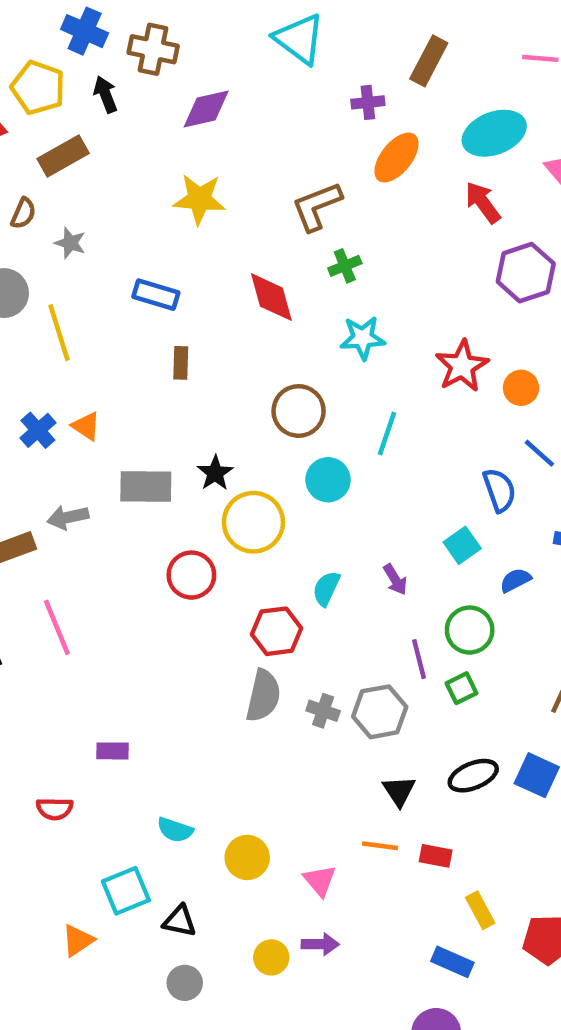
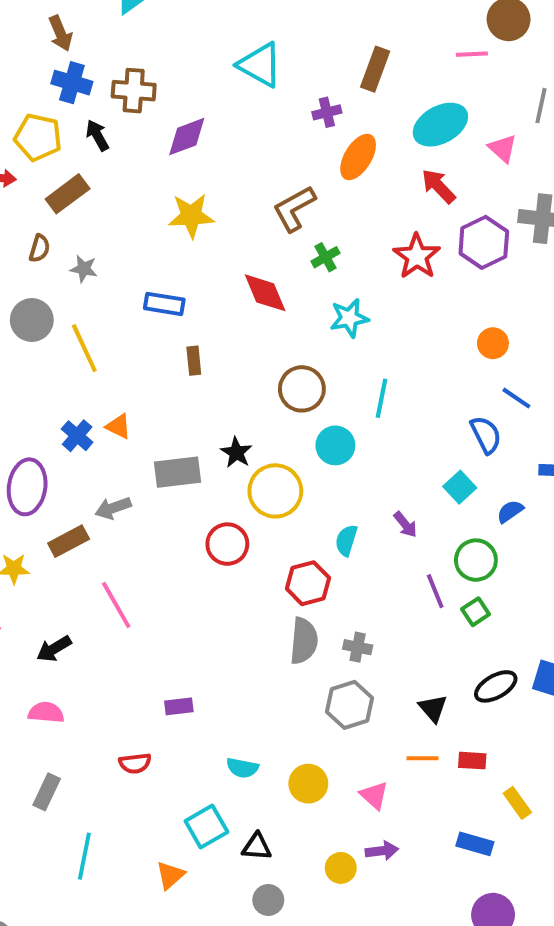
red star: (462, 366) -> (417, 256), moved
gray hexagon: (380, 712) -> (349, 705), moved
blue rectangle: (452, 962) -> (475, 844), moved

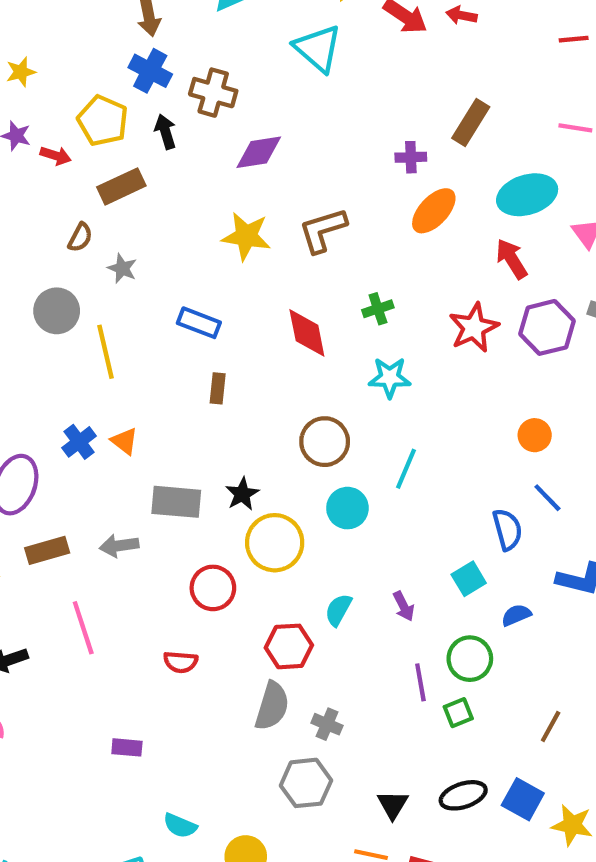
cyan triangle: (260, 65) -> (318, 48), moved
brown L-shape: (294, 209) -> (323, 230), moved
gray arrow: (113, 508) -> (119, 546), moved
red semicircle: (135, 763) -> (181, 662), moved

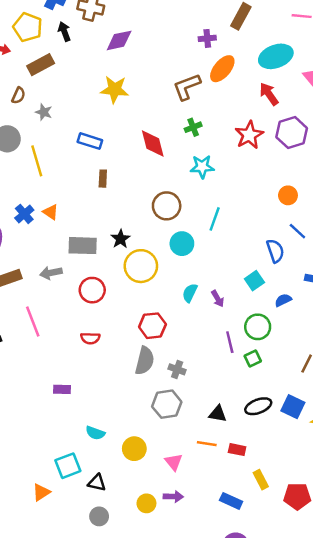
brown L-shape: (323, 230) -> (187, 87), moved
red circle: (213, 588) -> (92, 290), moved
cyan semicircle: (338, 610) -> (190, 293), moved
black triangle: (393, 805) -> (218, 414), turned -48

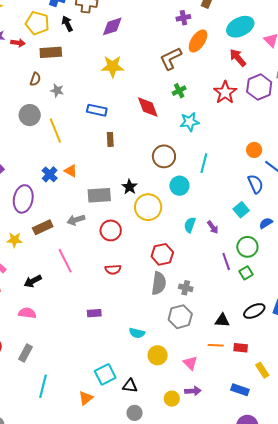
brown rectangle: (41, 65) -> (51, 52), turned 30
orange circle: (288, 195) -> (254, 150), moved
cyan semicircle: (95, 433) -> (137, 333), moved

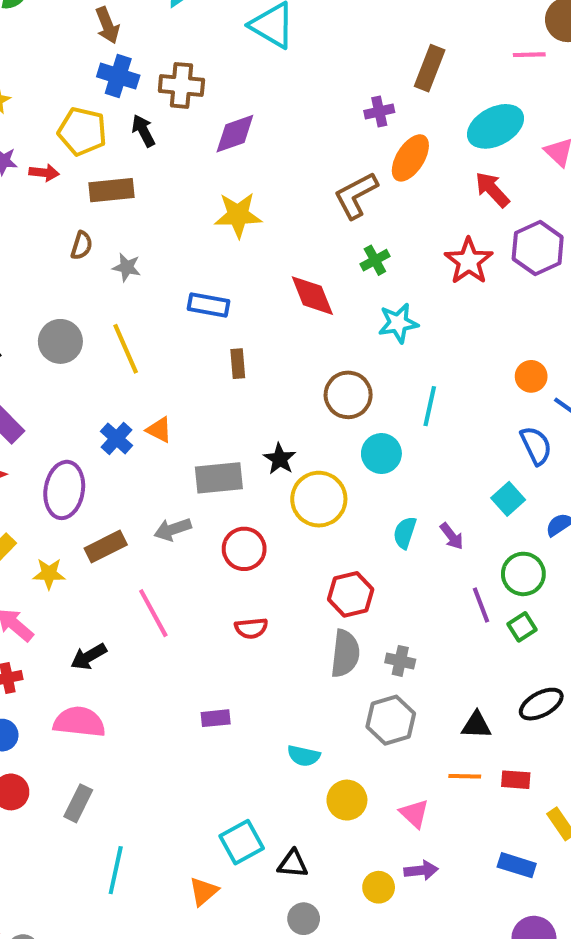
gray circle: (30, 115) -> (60, 341), moved
pink semicircle: (27, 313) -> (79, 722), size x1.4

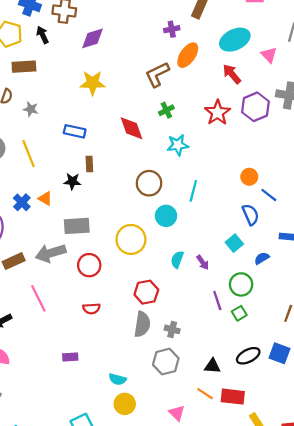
black star: (280, 459) -> (72, 181), moved, turned -30
gray arrow: (173, 529) -> (51, 253), size x1.5
orange line: (465, 776) -> (205, 394), turned 30
red rectangle: (516, 780) -> (233, 397), size x1.5
yellow circle: (347, 800) -> (125, 404), moved

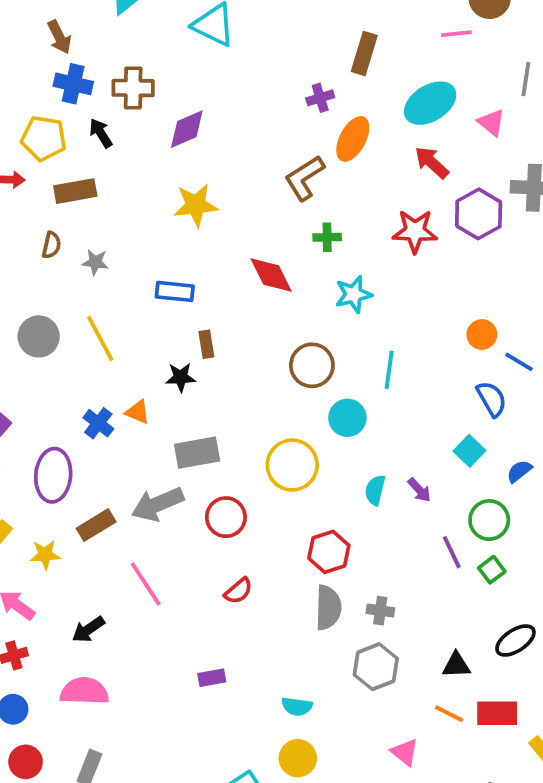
green cross: (166, 110) -> (327, 237), turned 32
red star: (217, 113) -> (415, 231), turned -30
red semicircle: (91, 309) -> (238, 591), turned -30
yellow circle: (125, 404) -> (298, 758), moved

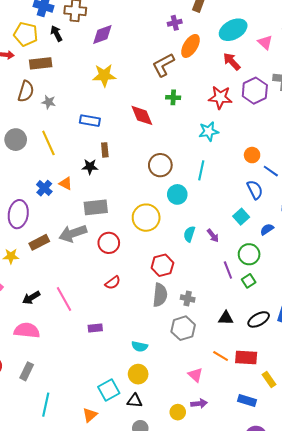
brown semicircle: (51, 245) -> (26, 91), size x1.5
cyan star: (353, 294) -> (209, 131), moved
pink line: (146, 584) -> (64, 299), moved
black triangle: (456, 665) -> (226, 318), moved

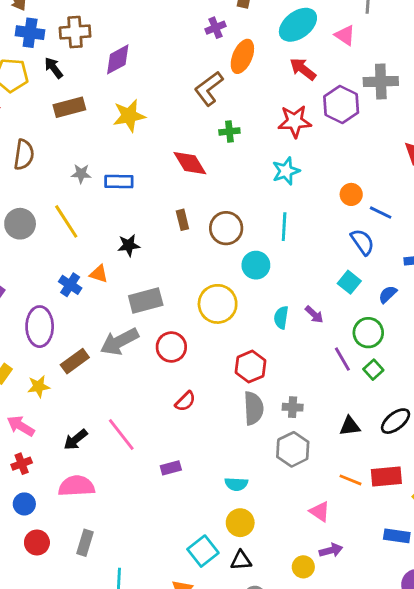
brown rectangle: (41, 63) -> (69, 107), moved
gray star: (49, 102) -> (81, 174), moved
brown rectangle: (105, 150) -> (182, 220), moved

